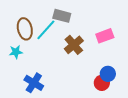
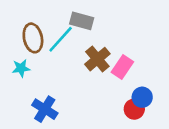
pink rectangle: (105, 36) -> (122, 67), moved, turned -36

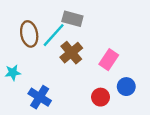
brown cross: (97, 59) -> (71, 53), moved
cyan star: (21, 68) -> (13, 73), moved
red circle: (134, 109) -> (101, 97), moved

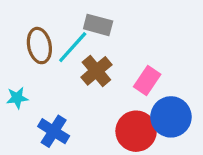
blue circle: (126, 87) -> (171, 117), size x1.6
red circle: (101, 97) -> (136, 131), size x1.6

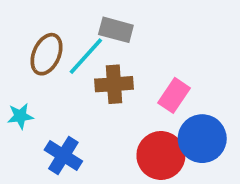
brown ellipse: (39, 46) -> (46, 54), turned 36
brown cross: (96, 71) -> (114, 84), turned 36

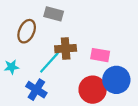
gray rectangle: (116, 30) -> (54, 14), moved
cyan line: (86, 56) -> (49, 63), moved
pink rectangle: (174, 95) -> (100, 55), turned 66

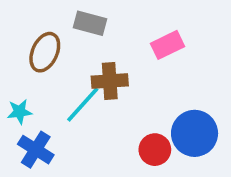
pink rectangle: (100, 55) -> (167, 45), moved, turned -36
blue cross: (36, 90) -> (36, 150), moved
red circle: (93, 90) -> (155, 150), size x0.7

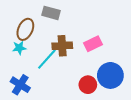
pink rectangle: (167, 45) -> (93, 44), moved
cyan star: (20, 112) -> (19, 48), moved

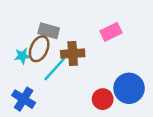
gray rectangle: (51, 13) -> (49, 31), moved
brown ellipse: (25, 29) -> (39, 49), moved
pink rectangle: (93, 44) -> (111, 32), moved

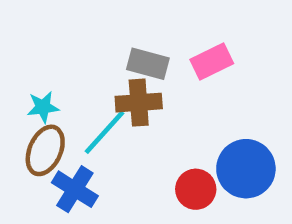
gray rectangle: (49, 31) -> (148, 64), moved
brown ellipse: (39, 49) -> (45, 150), moved
blue cross: (24, 99) -> (75, 189), moved

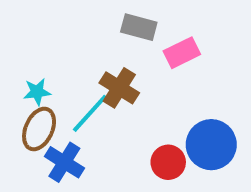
gray rectangle: (148, 64) -> (139, 27), moved
brown cross: (139, 103) -> (119, 88), turned 36

